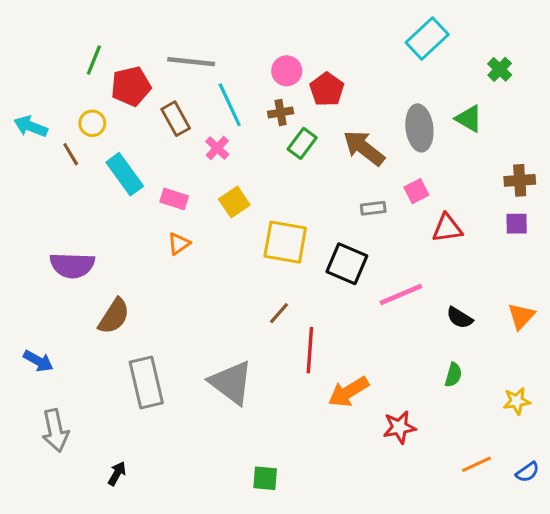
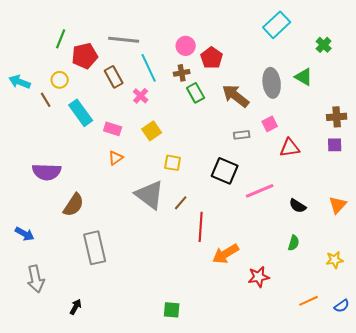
green rectangle: (302, 143) -> (196, 93), turned -66
yellow square: (285, 242) -> (173, 163), moved, size x0.6
gray triangle: (231, 383) -> (150, 195), moved

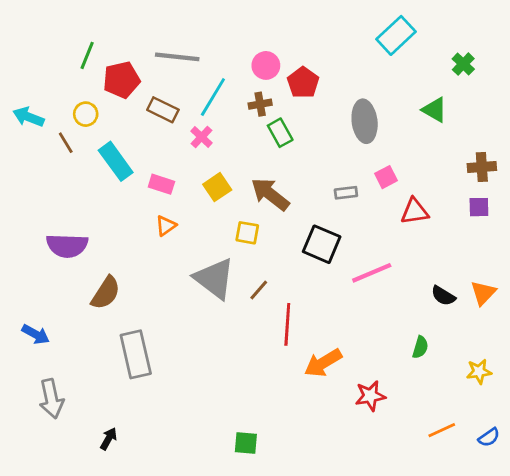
cyan line: (149, 68) -> (213, 97), turned 56
brown rectangle: (114, 77) -> (163, 110), turned -35
gray ellipse: (272, 83) -> (365, 121), moved
brown arrow: (236, 96) -> (270, 194), moved
black semicircle: (298, 206) -> (443, 296), moved

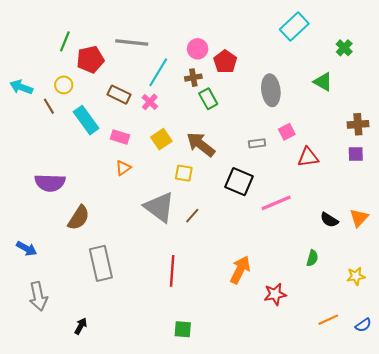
brown rectangle: (163, 110) -> (119, 95), moved
red line: (287, 324) -> (172, 271), moved
orange arrow: (323, 363) -> (240, 270), turned 148

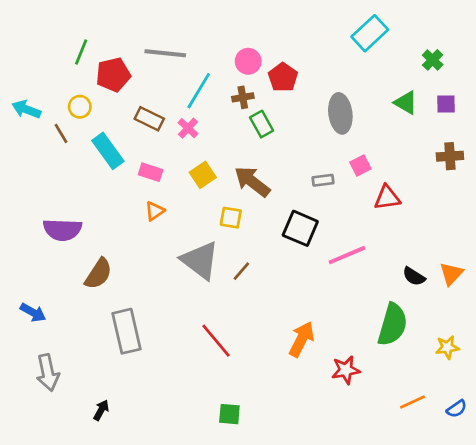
purple square: (356, 154) -> (446, 104), moved
green semicircle: (312, 258) -> (392, 325), size x2.0
red line: (172, 271) -> (216, 341), turned -44

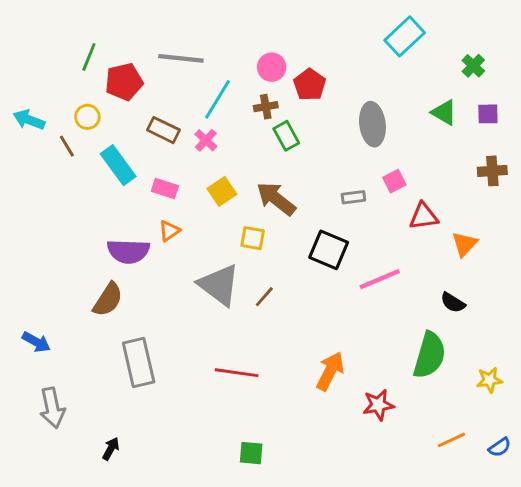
purple semicircle: (62, 230) -> (128, 251), moved
orange triangle: (451, 274) -> (465, 244), moved
red line: (216, 341) -> (237, 373), turned -42

